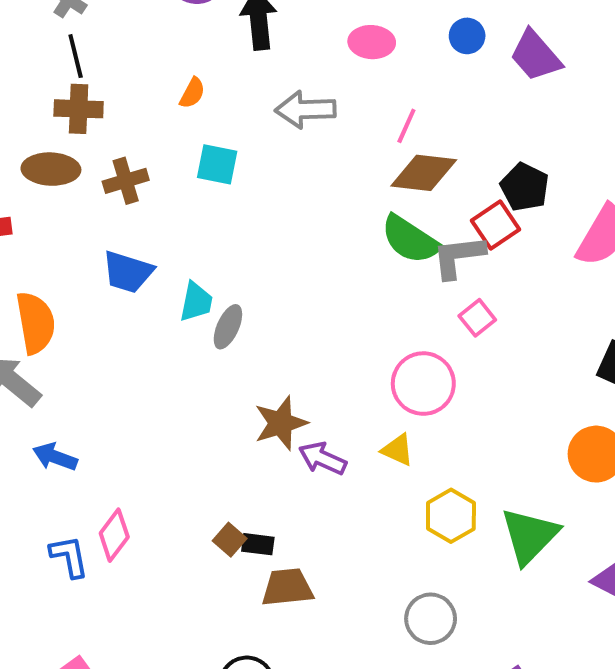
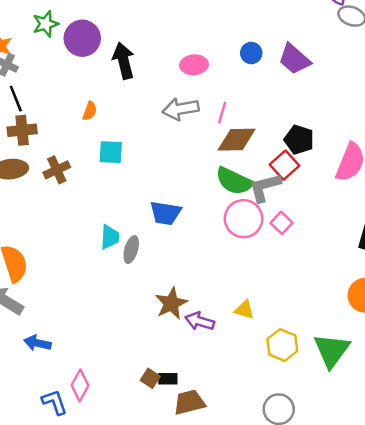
gray arrow: (305, 110) -> (181, 109), moved
blue trapezoid: (128, 272) -> (165, 213), moved
pink circle: (423, 384) -> (244, 219), moved

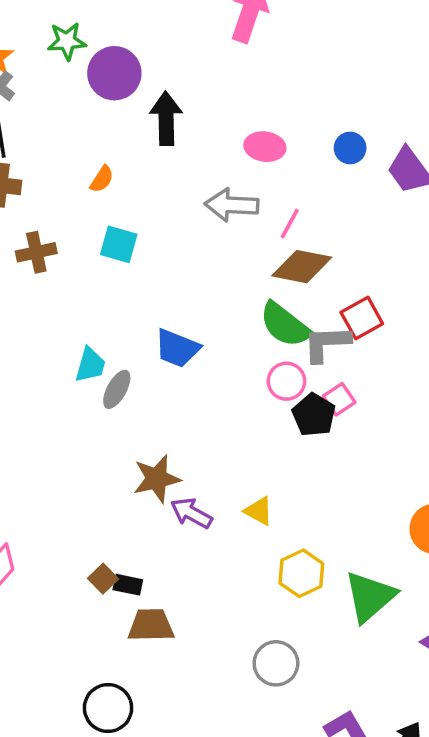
black pentagon: (299, 140) -> (314, 415), moved
pink circle: (244, 219) -> (286, 381), size x0.7

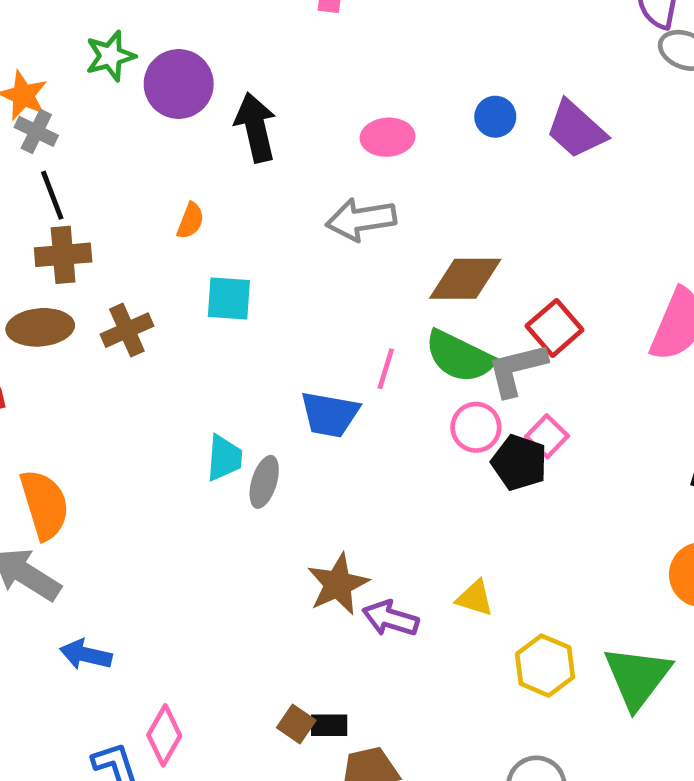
pink line: (290, 224) -> (386, 369), moved

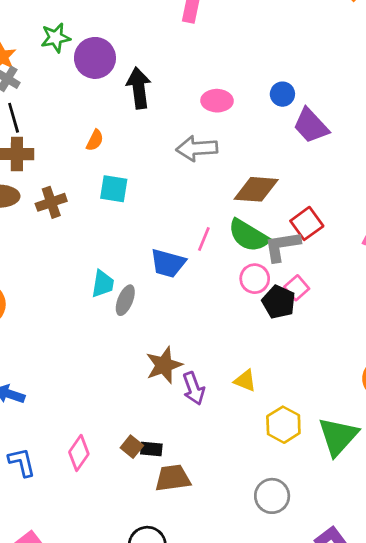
purple trapezoid: (576, 129) -> (311, 126), moved
purple arrow: (391, 618) -> (194, 388), turned -132
pink diamond: (164, 735) -> (79, 453), moved

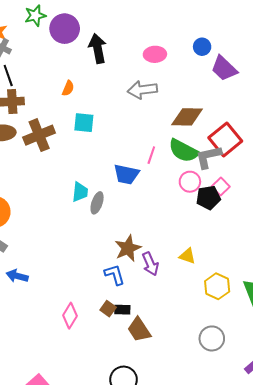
brown cross: (51, 202) -> (39, 135), size x1.4
red square: (307, 223) -> (225, 139), size x1.4
black pentagon: (279, 302) -> (208, 198), turned -30
blue L-shape: (22, 462) -> (115, 275), moved
brown trapezoid: (173, 478) -> (139, 330), turned -112

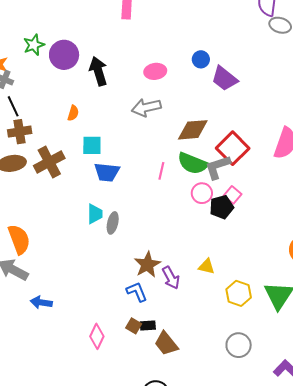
blue trapezoid: (126, 174) -> (107, 172), moved

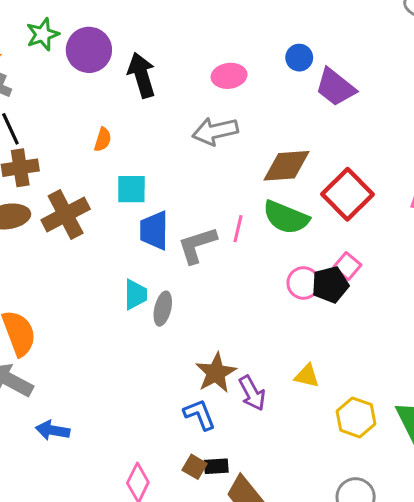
gray L-shape: (218, 167) -> (197, 245), moved
blue trapezoid: (107, 172) -> (154, 231), turned 84
pink circle: (202, 193) -> (303, 283), moved

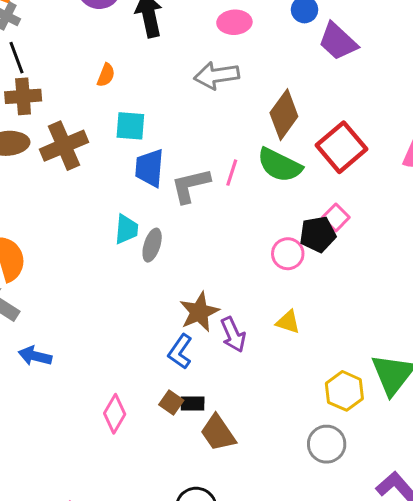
brown diamond: (287, 166) -> (284, 115), turned -54
pink circle: (303, 283) -> (288, 254), moved
blue L-shape: (200, 415) -> (180, 352), turned -128
yellow hexagon: (356, 417) -> (344, 391), moved

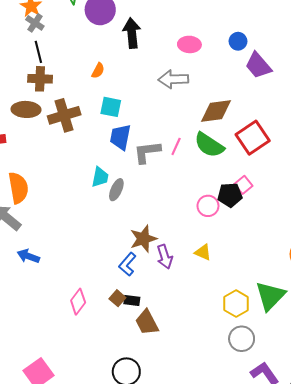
brown diamond: (284, 115) -> (216, 111), turned 40
gray circle: (327, 444) -> (242, 339), moved

